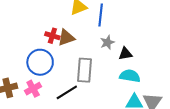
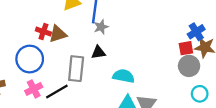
gray star: (107, 42) -> (101, 27), moved
black triangle: (125, 54) -> (98, 52), moved
pink cross: (33, 89) -> (34, 89), moved

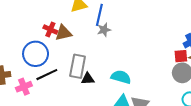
black triangle: (98, 52) -> (88, 79), moved
pink cross: (34, 89) -> (24, 87), moved
black line: (57, 92) -> (47, 75), moved

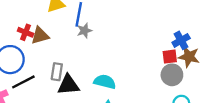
gray rectangle: (78, 66) -> (57, 72), size x0.7
black triangle: (88, 79) -> (68, 85), size x1.5

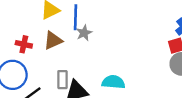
brown triangle: (40, 36) -> (53, 40), moved

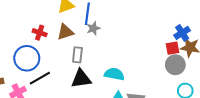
gray rectangle: (62, 80) -> (77, 55), moved

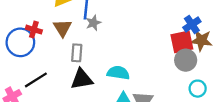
brown triangle: (65, 32) -> (63, 28), turned -42
red square: (172, 48) -> (182, 42), size x1.5
blue circle: (27, 58) -> (20, 42), moved

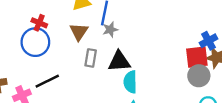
red cross: (34, 30) -> (39, 23), moved
cyan semicircle: (118, 73) -> (130, 82), turned -105
black triangle: (82, 79) -> (119, 61), moved

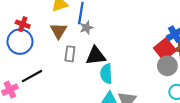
red square: (197, 57) -> (165, 49), turned -30

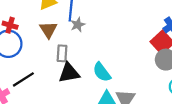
black triangle: (96, 56) -> (69, 73), moved
cyan semicircle: (106, 74) -> (102, 72), turned -30

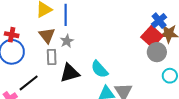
gray star: (78, 25) -> (67, 41), moved
gray rectangle: (62, 53) -> (52, 57), moved

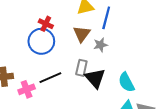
gray rectangle: (52, 57) -> (81, 68), moved
black triangle: (70, 73) -> (95, 78), turned 50

